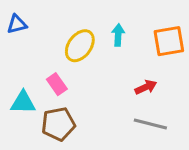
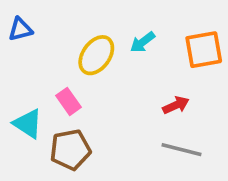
cyan arrow: (118, 35) -> (143, 42), turned -130
cyan triangle: (23, 103) -> (28, 124), turned 32

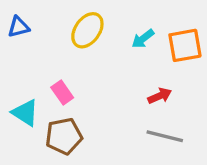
cyan arrow: (143, 42) -> (143, 39), moved
yellow ellipse: (96, 55) -> (87, 30), moved

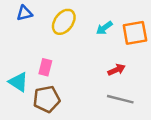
blue triangle: (18, 27) -> (24, 13), moved
pink rectangle: (62, 92) -> (45, 67), turned 49

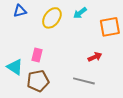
cyan arrow: (104, 28) -> (80, 13), moved
gray line: (120, 99) -> (84, 81), moved

